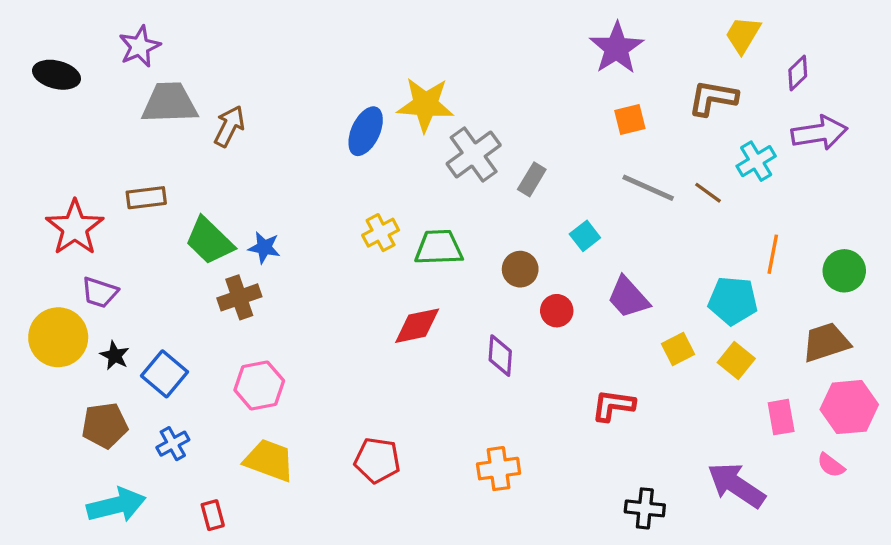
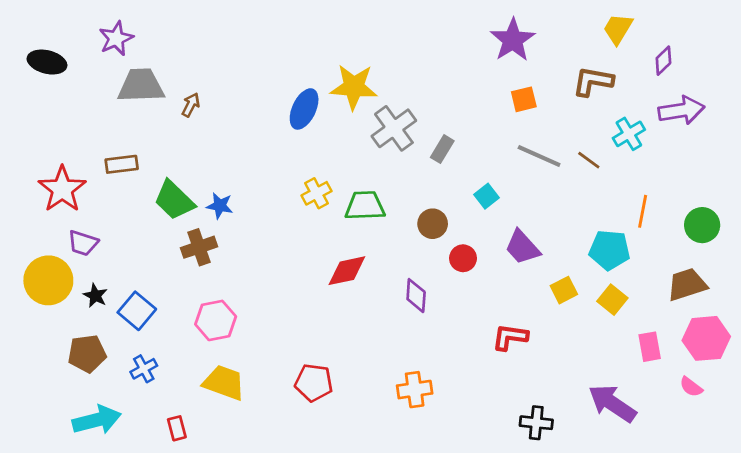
brown arrow: (229, 126) -> (191, 105), size x0.7

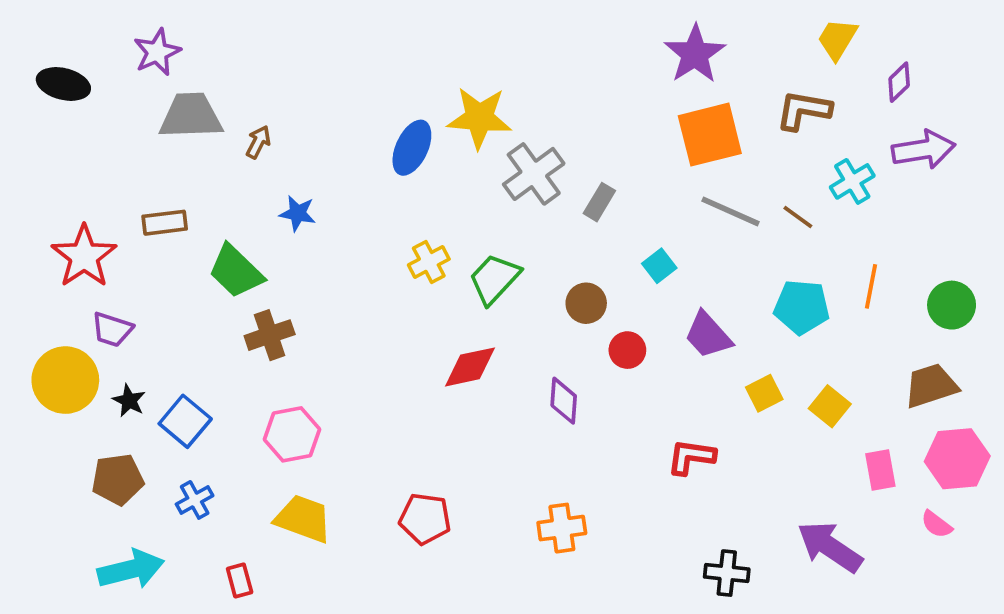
orange square: (524, 99) -> (710, 135), size x1.8
blue star: (220, 206) -> (298, 213), moved
green trapezoid: (365, 206) -> (494, 279), turned -45
cyan pentagon: (610, 250) -> (802, 307), moved

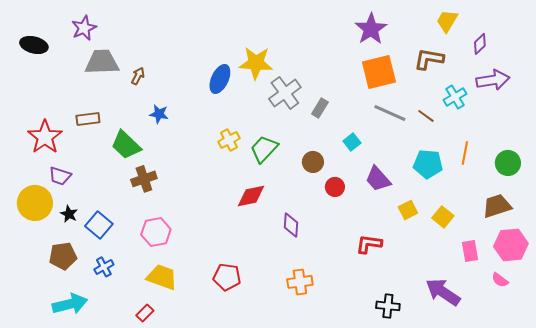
purple diamond: (564, 401) -> (291, 225), moved
red rectangle: (240, 581) -> (145, 313), moved, turned 60

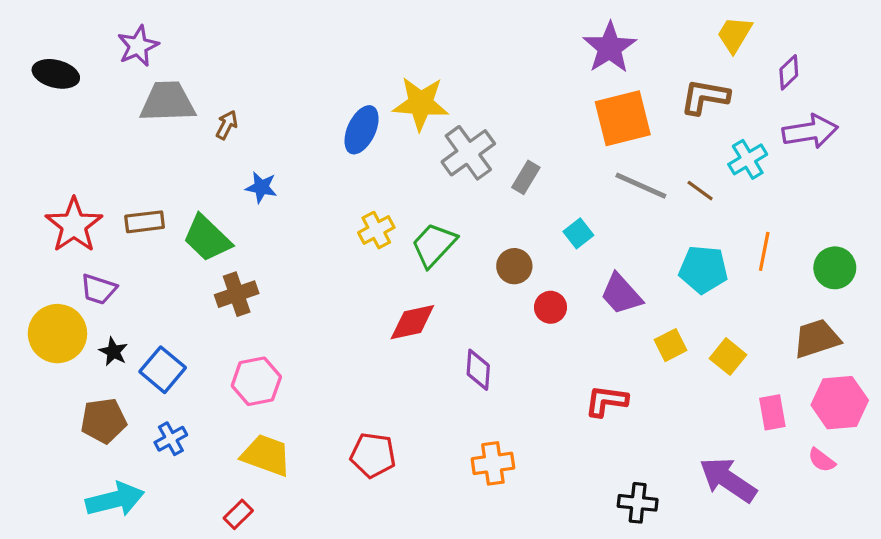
brown rectangle: (88, 119) -> (145, 222), moved

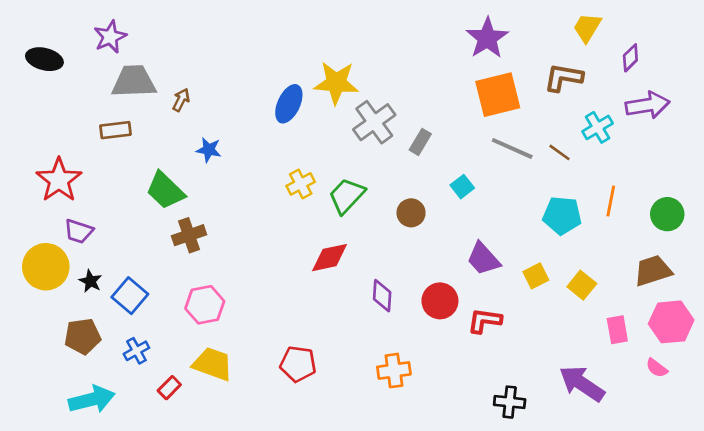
brown rectangle: (145, 222) -> (115, 130), moved
purple trapezoid: (621, 294) -> (483, 259), moved
red circle: (550, 307) -> (440, 301), moved, size x1.4
red rectangle: (238, 514) -> (169, 388), moved

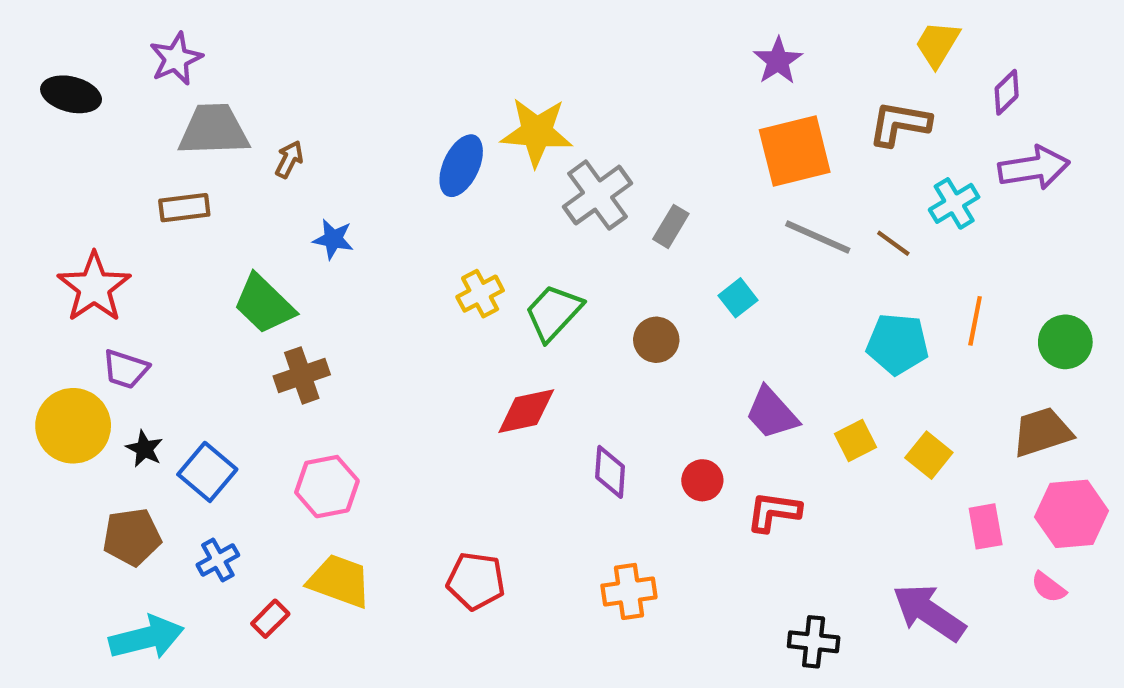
purple star: (487, 38) -> (778, 61), size x0.7
red circle: (440, 301) -> (702, 480), size x0.7

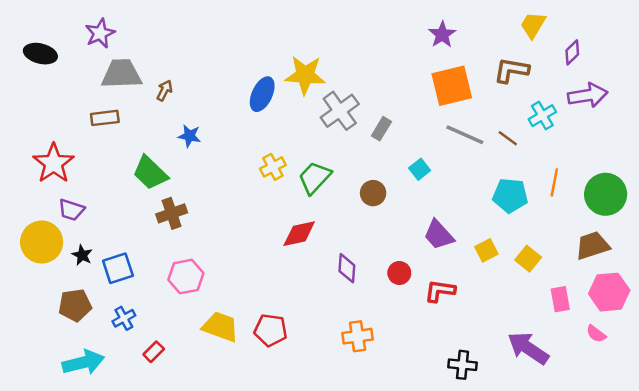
green circle: (1065, 342) -> (606, 194), size x1.4
blue square: (207, 472) -> (118, 268), turned 32
yellow trapezoid: (340, 581) -> (220, 327), moved

